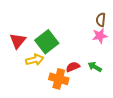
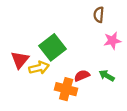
brown semicircle: (101, 20) -> (99, 15), moved
red triangle: (18, 41) -> (20, 60), moved

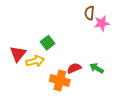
pink star: (112, 41) -> (102, 23), moved
green square: (53, 47) -> (48, 43), size x0.6

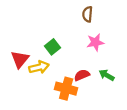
brown semicircle: (89, 13) -> (87, 14), moved
pink star: (102, 23) -> (95, 42), moved

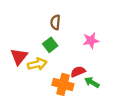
brown semicircle: (87, 14) -> (55, 22), moved
green arrow: (107, 75) -> (92, 82), moved

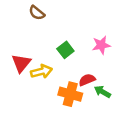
brown semicircle: (55, 22) -> (37, 13), moved, turned -56
green square: (50, 45) -> (65, 50), moved

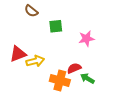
green square: (65, 50) -> (56, 26), moved, turned 32
red triangle: (21, 63) -> (18, 54), turned 30

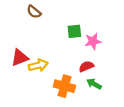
green square: (56, 26) -> (74, 31), moved
red semicircle: (74, 68) -> (86, 66), moved

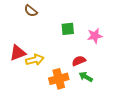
pink star: (93, 41) -> (95, 36), moved
orange cross: (64, 86) -> (59, 79), turned -30

